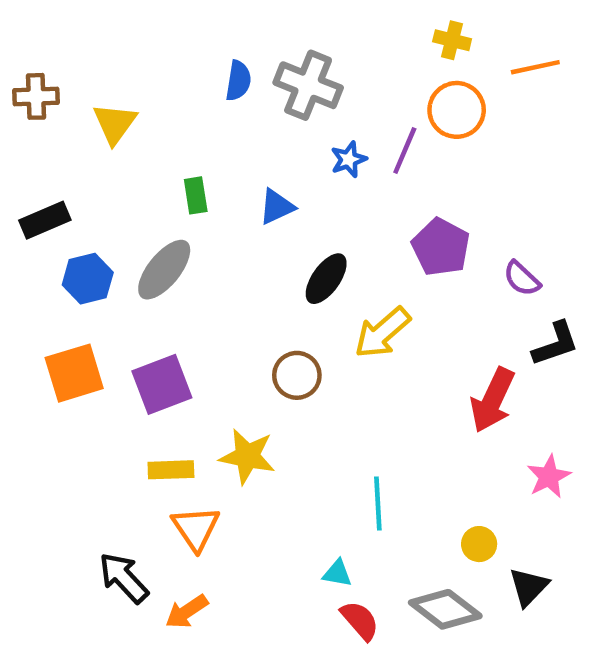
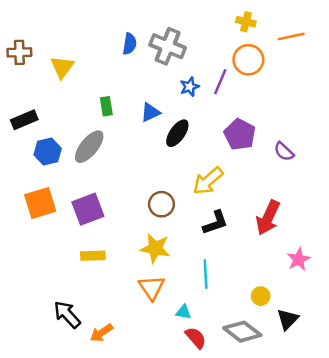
black ellipse: (326, 279) -> (177, 133), moved
black L-shape: (556, 344) -> (215, 223), moved
yellow star: (247, 456) -> (155, 248), moved
orange triangle: (196, 528) -> (152, 288), moved

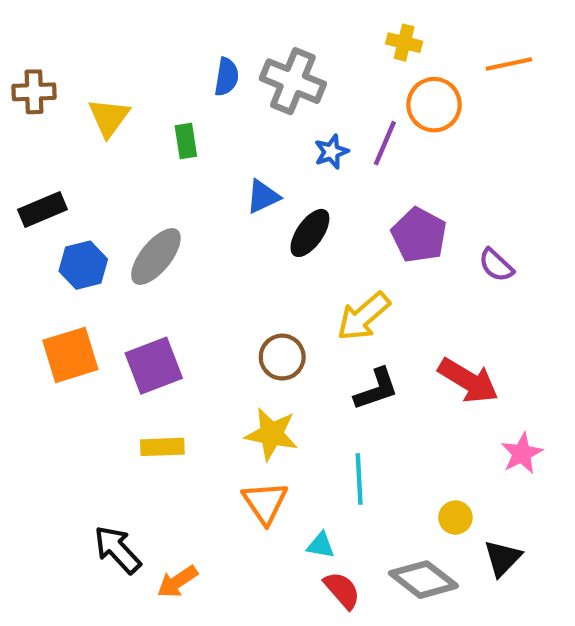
yellow cross: (246, 22) -> (404, 43), moved
green rectangle: (106, 106) -> (186, 141), moved
red arrow: (268, 218) -> (468, 381), turned -84

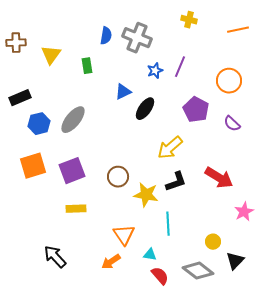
orange circle: (434, 105) -> (229, 81), moved
brown circle: (282, 357) -> (118, 177), moved
yellow star: (271, 434) -> (146, 195), moved
orange arrow: (177, 582) -> (111, 262), moved

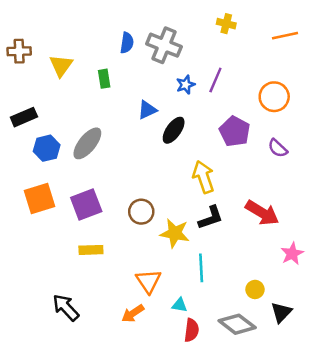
yellow arrow: (170, 148) -> (204, 177), turned 112
red semicircle: (160, 276) -> (192, 330), turned 48

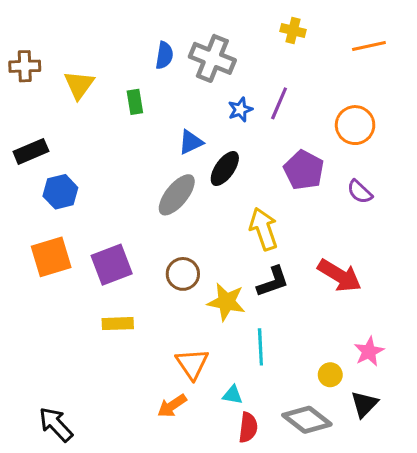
gray ellipse: (87, 143) -> (177, 195), moved
pink star: (292, 254) -> (369, 351), moved
black arrow: (66, 307) -> (56, 424), moved

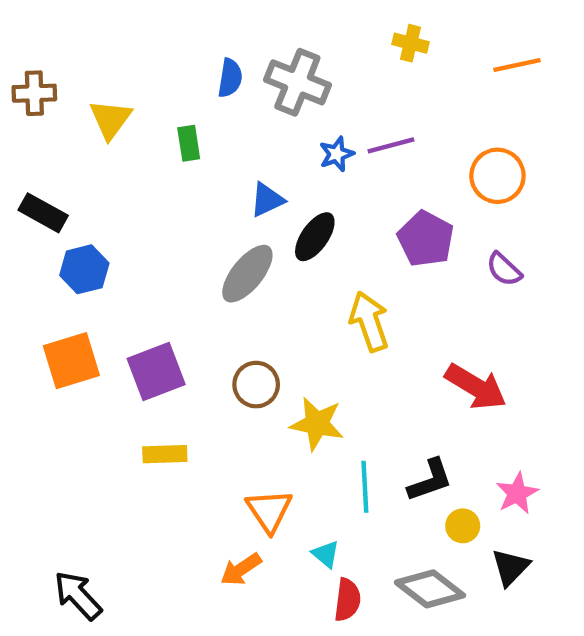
purple line: (279, 103) -> (391, 145), turned 52
black rectangle: (31, 151) -> (43, 213), turned 52
black L-shape: (273, 282) -> (430, 480), moved
cyan triangle: (233, 395) -> (326, 554), turned 30

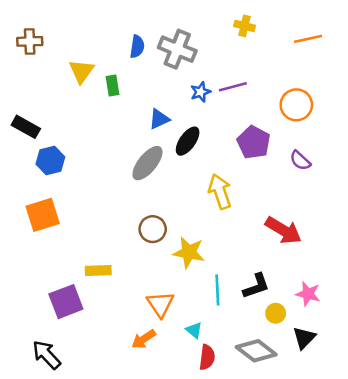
brown cross: (34, 93) -> (30, 41), moved
yellow triangle: (110, 119) -> (81, 71), moved
purple square: (156, 371) -> (66, 302), moved
pink star: (517, 493) -> (308, 294), turned -30

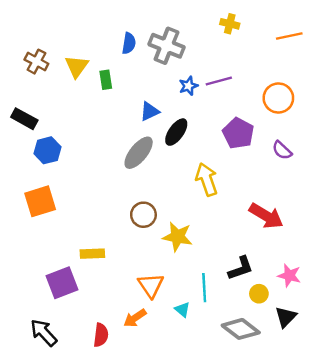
brown cross: (30, 41) -> (36, 62), moved, turned 30
cyan line: (217, 290) -> (204, 288), moved
red semicircle: (207, 357) -> (101, 335), moved

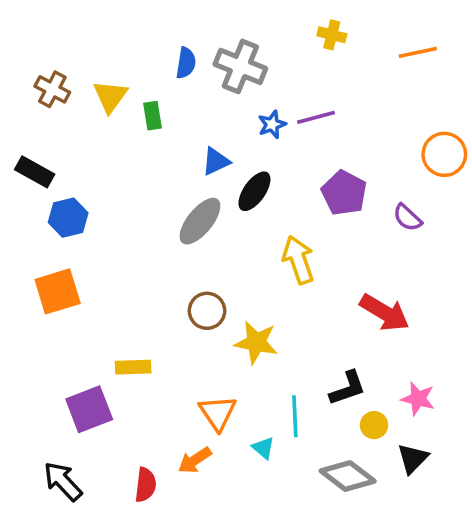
orange circle: (278, 98) -> (444, 154), moved

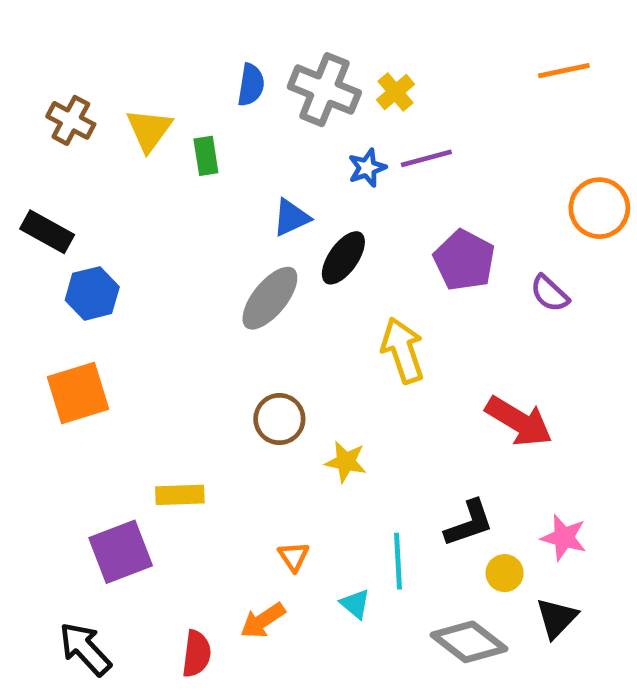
yellow cross: (332, 35) -> (396, 92), moved, turned 36
yellow star: (256, 342) -> (346, 462), size x0.7
orange triangle: (218, 413) -> (294, 556), size x0.6

